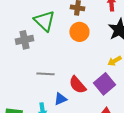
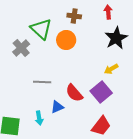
orange circle: (79, 32) -> (66, 40), moved
gray cross: (24, 40) -> (21, 48), turned -30

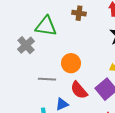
green triangle: (41, 29) -> (46, 26), turned -35
orange circle: (66, 40) -> (71, 63), moved

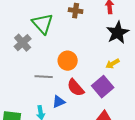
green triangle: (46, 26) -> (43, 24), turned 40

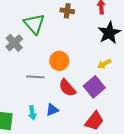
blue triangle: (59, 102) -> (52, 110), moved

